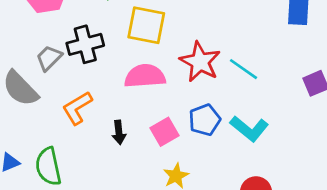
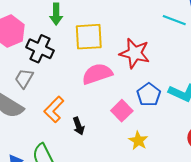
black cross: (85, 44) -> (40, 49), moved, turned -36
cyan line: (243, 69) -> (174, 20), moved
black arrow: (119, 132) -> (79, 126), moved

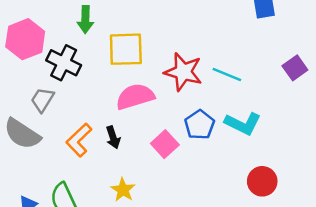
cyan line: (174, 20) -> (227, 74), moved
black arrow: (79, 126) -> (113, 137), moved
yellow star: (138, 141) -> (123, 190), moved

